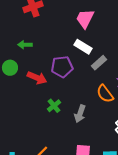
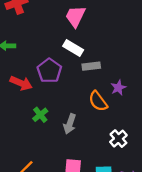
gray rectangle: (99, 63) -> (91, 66), turned 35
purple pentagon: (62, 67) -> (49, 71), turned -30

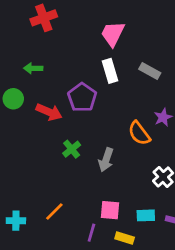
white rectangle: (73, 48) -> (110, 71), turned 42
gray rectangle: (91, 66) -> (150, 71), moved, turned 36

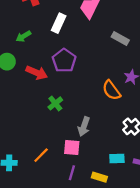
green arrow: (33, 68) -> (23, 36), turned -32
white rectangle: (110, 71) -> (59, 23), moved, turned 42
gray arrow: (106, 160) -> (84, 127), moved
pink square: (110, 210) -> (72, 147), moved

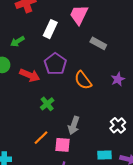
gray rectangle: (120, 39) -> (98, 43), moved
orange semicircle: (111, 90) -> (83, 80), moved
orange line: (41, 155) -> (41, 138), moved

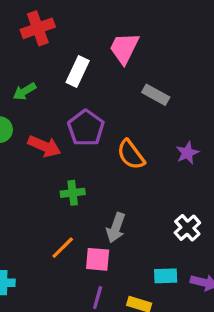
green cross: (47, 104) -> (73, 193), turned 32

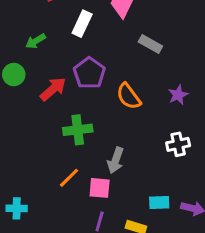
red arrow: (44, 146) -> (53, 89), turned -64
green cross: (73, 193) -> (78, 130), size x1.4
white cross: (187, 228) -> (178, 144), moved, turned 30

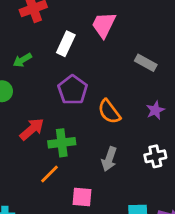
gray rectangle: (150, 44) -> (146, 63), moved
red arrow: (53, 89) -> (32, 129), moved
gray arrow: (116, 160) -> (109, 159), moved
orange line: (69, 178) -> (50, 174), moved

